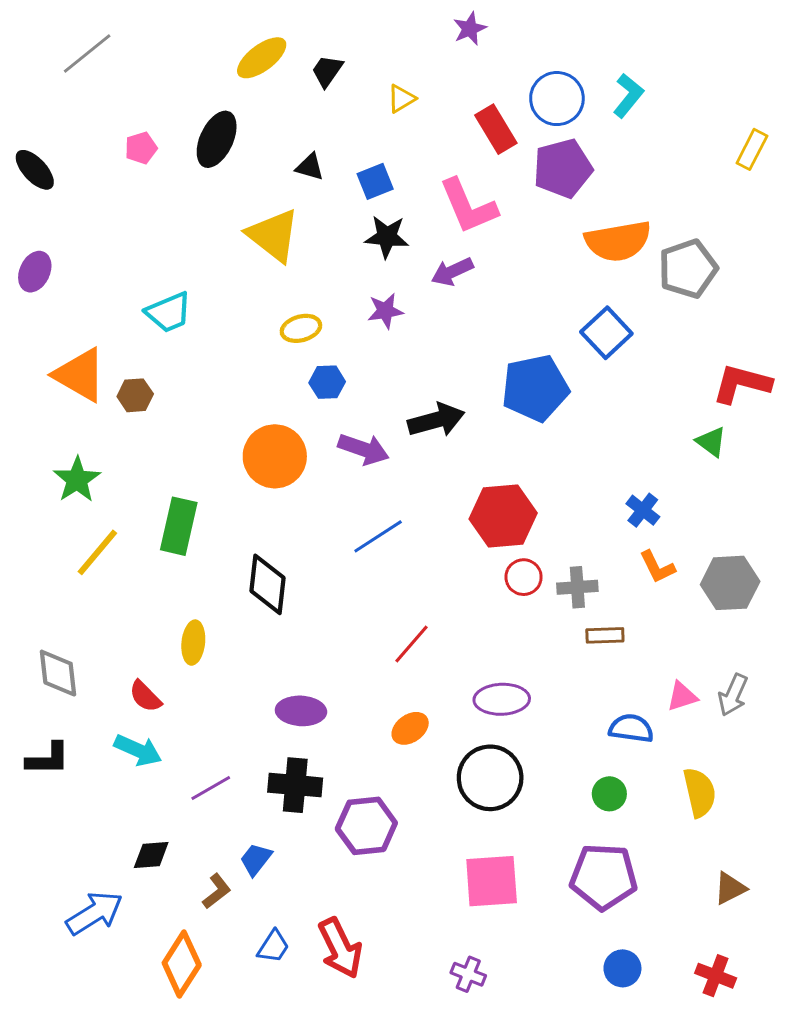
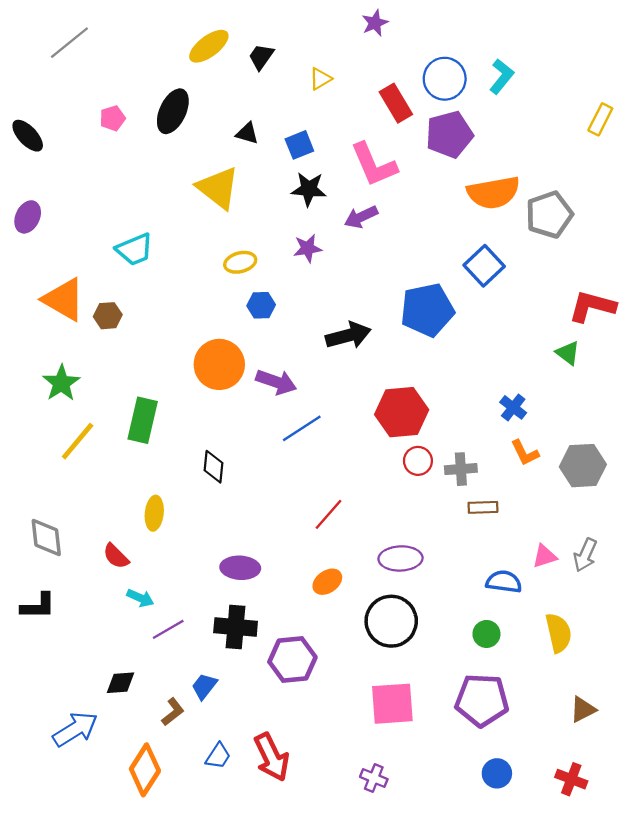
purple arrow: (364, 449) -> (276, 382), moved
black diamond: (268, 584) -> (213, 467), size x0.7
cyan arrow: (138, 750) -> (140, 598), moved, size x0.7

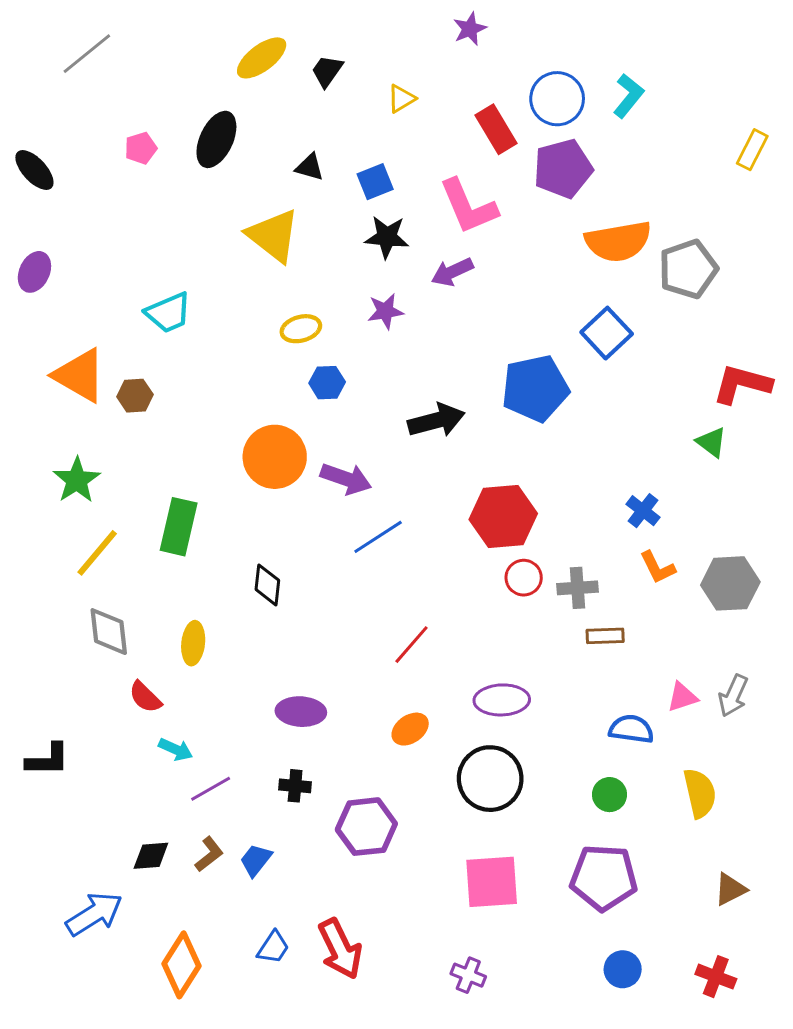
gray diamond: (46, 538) -> (109, 632), moved
black cross: (236, 627) -> (295, 786), size x0.6
brown L-shape: (173, 712) -> (209, 854), moved

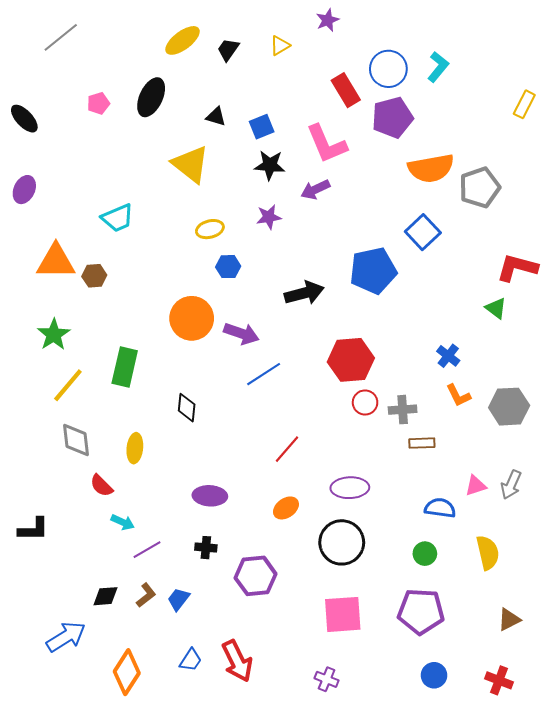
yellow triangle: (401, 99) -> (280, 46), moved
orange triangle: (80, 375) -> (56, 262), turned -30

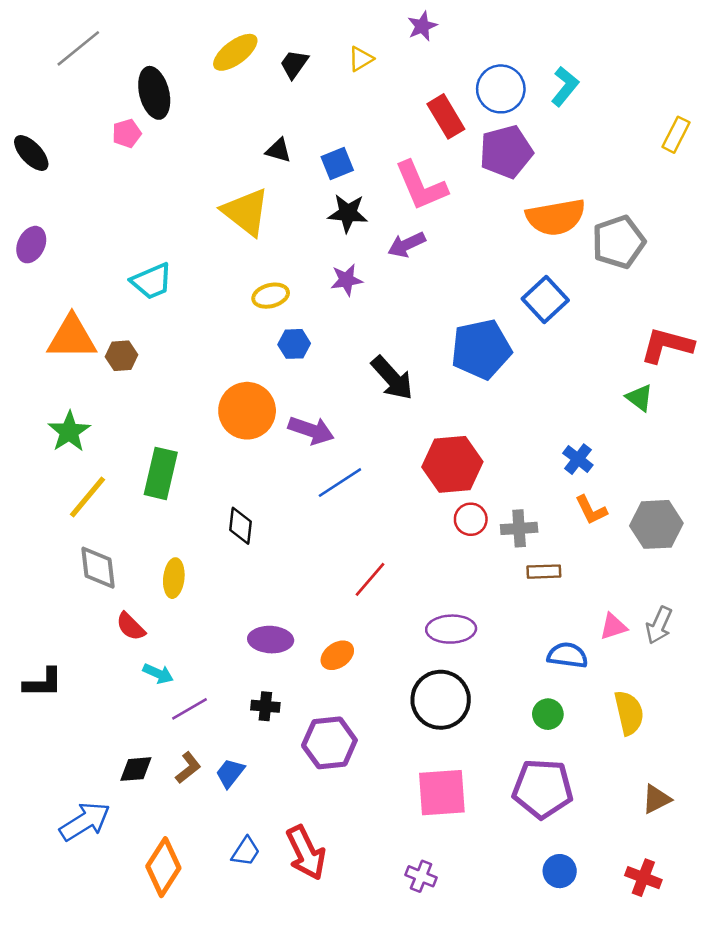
black ellipse: (151, 97) -> (154, 93), moved, turned -39
black arrow: (304, 293) -> (392, 378), turned 63
orange ellipse: (286, 508) -> (337, 655), moved

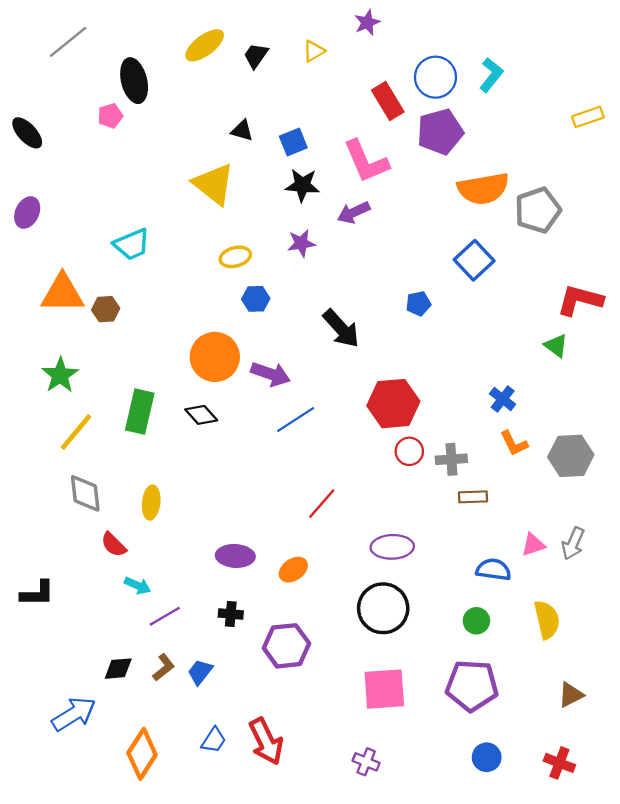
yellow rectangle: (676, 135) -> (588, 117), turned 44
blue pentagon: (481, 349) -> (418, 303), size x0.5
black diamond: (241, 526) -> (201, 415), moved, turned -48

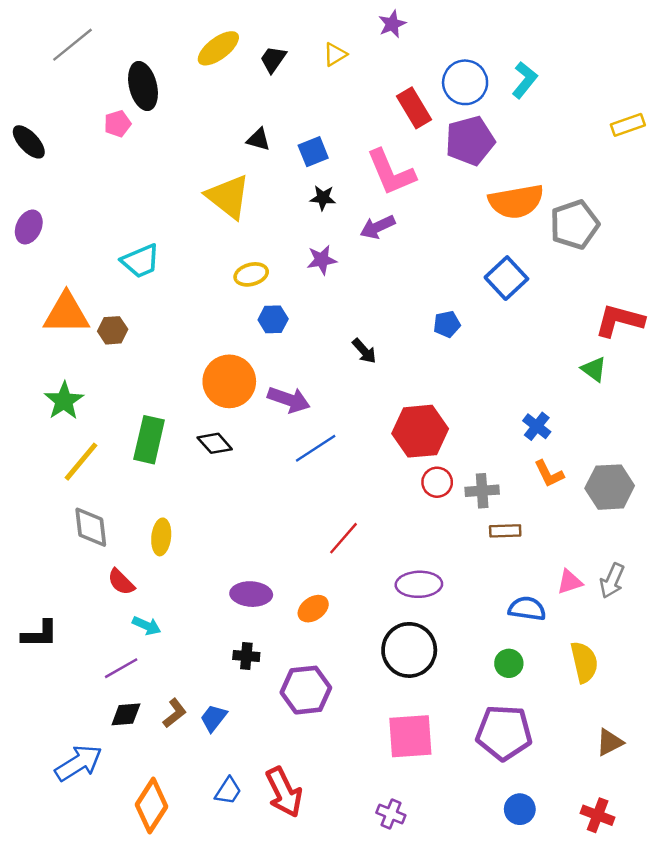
black star: (302, 185) -> (323, 198), size x0.7
black arrow: (341, 329) -> (364, 351), size x0.6
purple line: (165, 616) -> (121, 668), moved

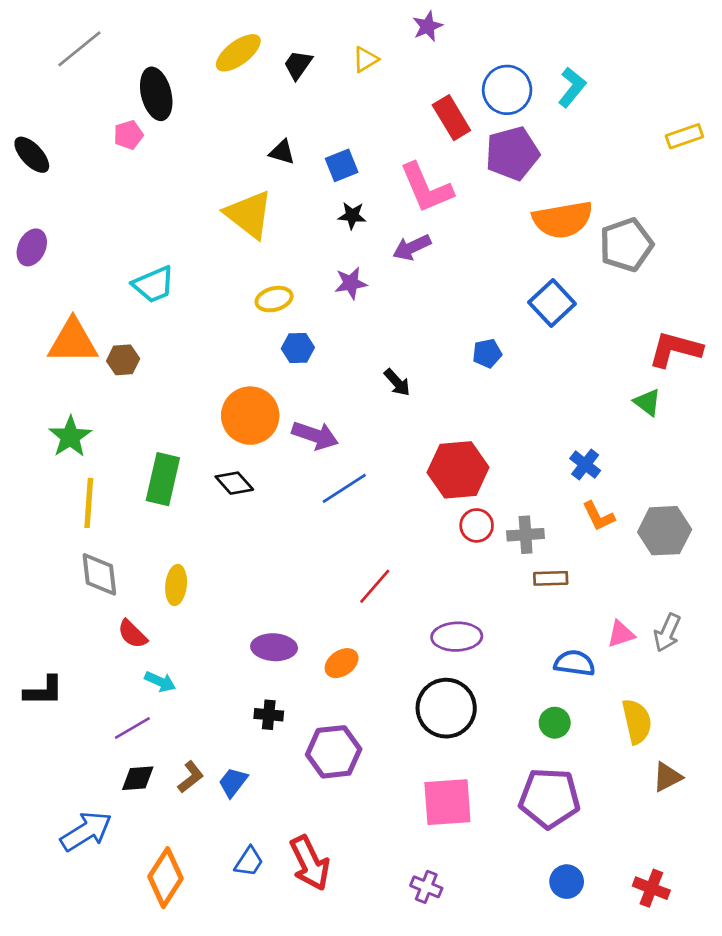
yellow line: (81, 462) -> (89, 503), turned -36
brown triangle: (610, 742) -> (667, 777), moved

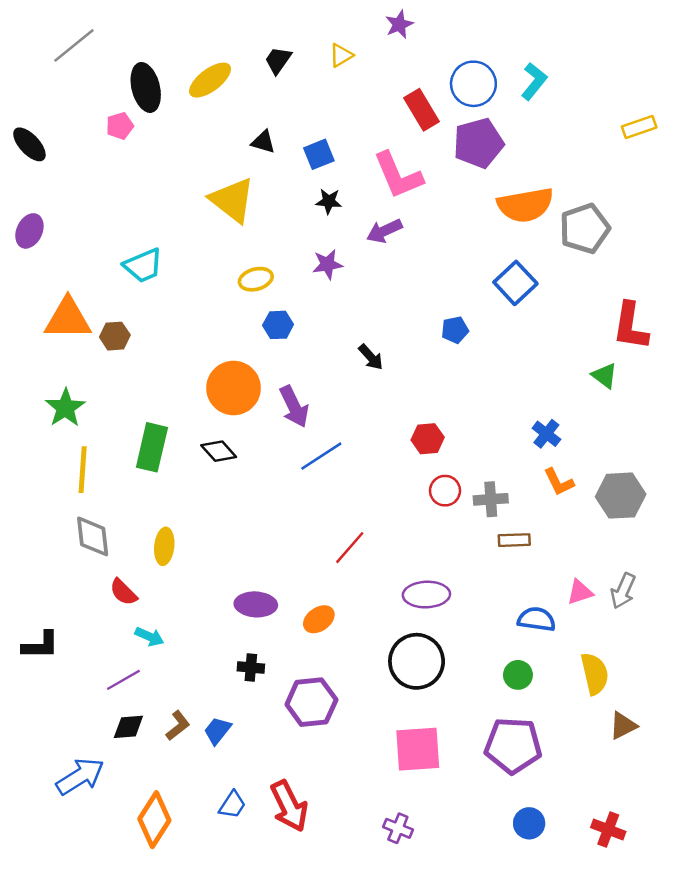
yellow ellipse: (238, 53) -> (210, 80), moved
red L-shape: (675, 349) -> (630, 326), turned -96
purple arrow: (315, 435) -> (294, 407), turned 45
red hexagon: (458, 470) -> (428, 439), size x0.6

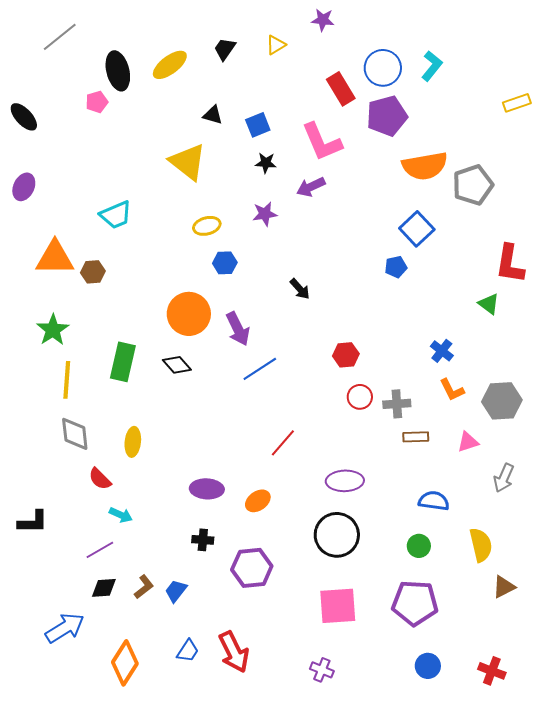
purple star: (399, 24) -> (323, 20), turned 30
blue pentagon: (455, 330) -> (396, 267), moved
pink triangle: (580, 592) -> (468, 442), moved

